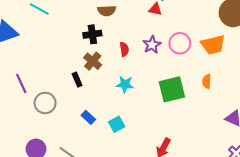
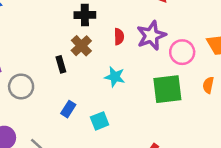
pink circle: (180, 43) -> (182, 52), moved
purple star: (152, 45) -> (151, 36), size x1.4
blue rectangle: (88, 117) -> (68, 109), turned 72

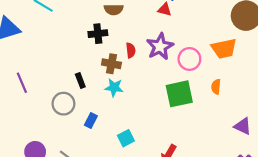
brown cross: (81, 46) -> (111, 64), moved, turned -30
cyan star: (115, 77) -> (114, 88), moved
gray circle: (21, 86) -> (63, 104), moved
cyan square: (100, 121) -> (126, 138), moved

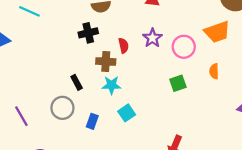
purple star: (160, 47) -> (152, 38), size x0.7
purple line: (22, 83) -> (21, 116), moved
green square: (179, 94) -> (178, 83), size x0.6
cyan square: (126, 138) -> (127, 113), moved

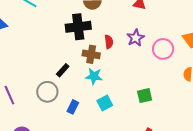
black cross: (88, 33) -> (78, 27), size x1.4
black rectangle: (77, 82) -> (63, 70), turned 64
green square: (178, 83) -> (145, 96), moved

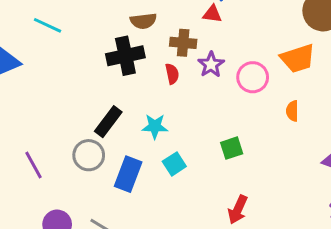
brown cross: (91, 54) -> (183, 43), moved
black rectangle: (63, 70) -> (108, 122), size x1.5
blue rectangle: (73, 107) -> (128, 174), size x1.6

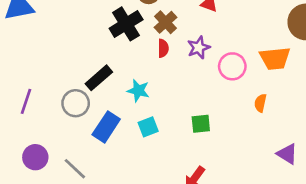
brown cross: (183, 43) -> (166, 22), moved, turned 30
black cross: (125, 56) -> (126, 24), turned -32
purple line: (34, 165) -> (26, 101), turned 35

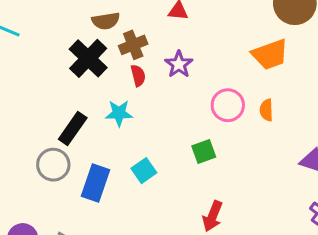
brown cross: (166, 22) -> (133, 45), turned 35
pink circle: (232, 66) -> (228, 105), moved
cyan star: (138, 91) -> (119, 113), moved

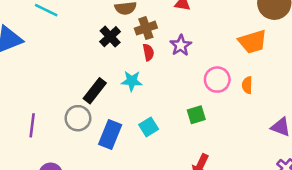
black cross: (88, 58) -> (110, 37), size x0.7

